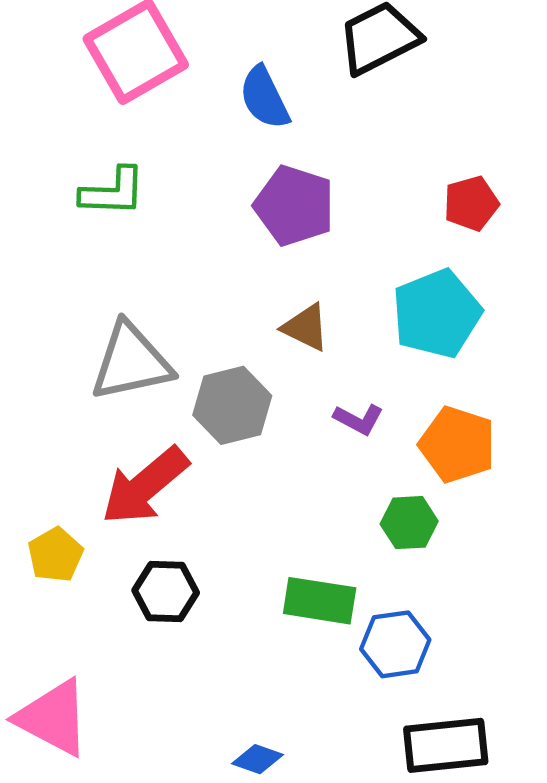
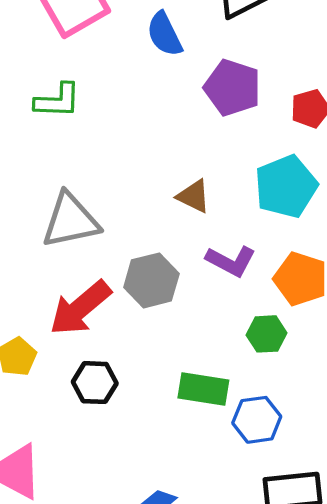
purple pentagon: (294, 206) -> (232, 88), moved
gray hexagon: (232, 405) -> (151, 280), moved
purple L-shape: (359, 419) -> (231, 261), size x1.4

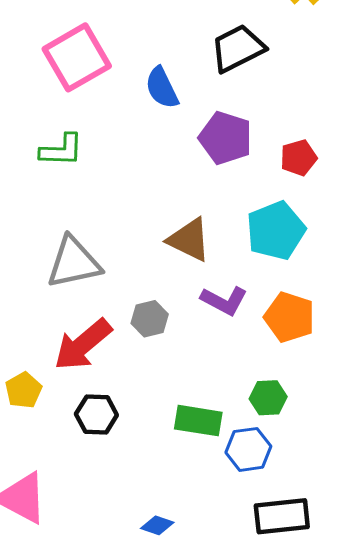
brown triangle: (194, 196) -> (189, 240), size x1.4
gray hexagon: (151, 280) -> (150, 319), size x0.7
green hexagon: (267, 334) -> (268, 398), moved

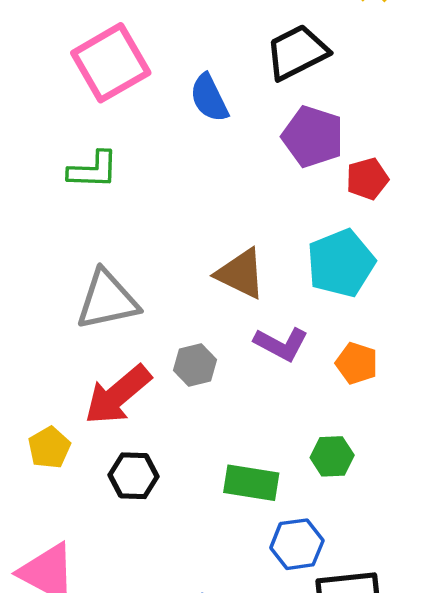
purple pentagon: (226, 138) -> (313, 137), moved
orange pentagon: (289, 317) -> (357, 363), size x0.7
blue hexagon: (248, 449) -> (297, 544), moved

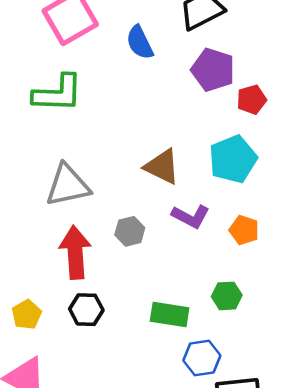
green L-shape: (93, 170) -> (58, 93), size x1.4
red arrow: (118, 395) -> (75, 252), turned 126
yellow pentagon: (49, 448) -> (27, 315), moved

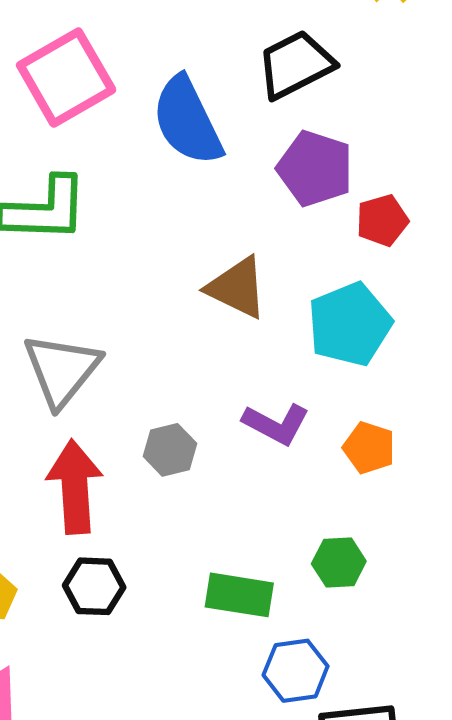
blue semicircle: (140, 42) -> (187, 121), size x1.5
brown triangle: (162, 167) -> (237, 288), moved
gray triangle: (68, 185) -> (62, 370), turned -39

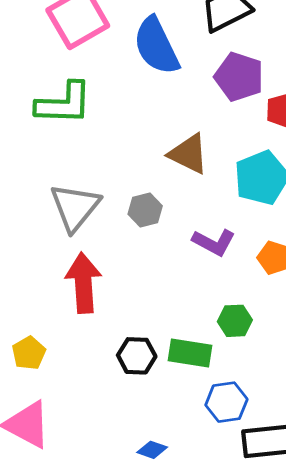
gray hexagon: (170, 450) -> (145, 210), moved
green hexagon: (339, 562) -> (235, 321), moved
black hexagon: (94, 586) -> (137, 356), moved

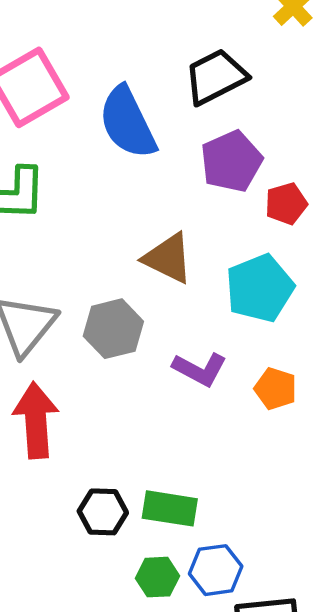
purple pentagon: (239, 77) -> (231, 161), turned 30
gray hexagon: (145, 210) -> (113, 329), size x1.4
green hexagon: (235, 321) -> (157, 577), moved

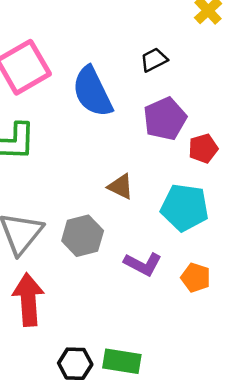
black trapezoid: (216, 77) -> (154, 60), size x0.6
brown triangle: (168, 258) -> (121, 187), size x0.7
cyan pentagon: (260, 288) -> (185, 207), turned 30

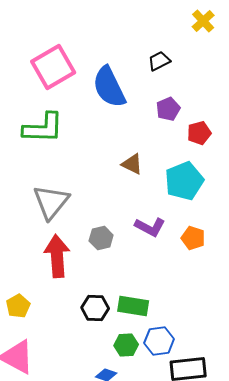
purple pentagon: (165, 119) -> (168, 109), size x0.7
cyan pentagon: (185, 207) -> (184, 181), turned -30
gray hexagon: (83, 236) -> (101, 238), moved, size x0.7

